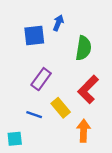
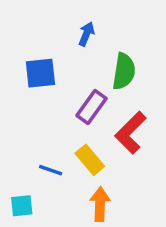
blue square: (34, 35) -> (40, 73), moved
purple rectangle: (41, 79) -> (92, 107), moved
orange arrow: (84, 131) -> (100, 204), moved

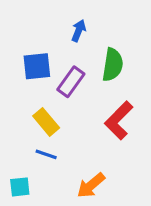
purple rectangle: (92, 107) -> (71, 82), moved
yellow rectangle: (90, 160) -> (46, 122), moved
orange arrow: (100, 204) -> (91, 185), turned -132

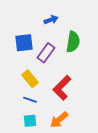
blue arrow: (79, 31) -> (51, 20), turned 48
red L-shape: (119, 120) -> (62, 88), moved
cyan square: (20, 187) -> (30, 121), moved

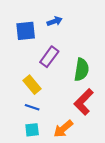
green semicircle: (73, 42) -> (82, 70), moved
blue square: (24, 43) -> (26, 31), moved
red L-shape: (62, 88) -> (84, 102), moved

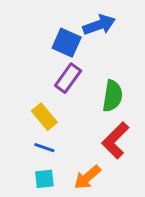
blue arrow: (55, 21) -> (99, 25), moved, size x1.5
blue square: (26, 31) -> (67, 43), moved, turned 30

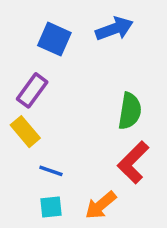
blue square: (67, 43) -> (54, 39), moved
purple rectangle: (68, 78) -> (32, 90), moved
yellow rectangle: (44, 117) -> (25, 132), moved

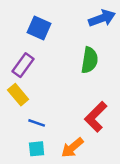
blue arrow: (114, 29) -> (102, 18), moved
green semicircle: (130, 111) -> (90, 60), moved

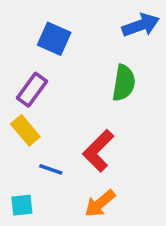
red L-shape: (96, 117) -> (98, 151), moved
cyan square: (37, 149) -> (22, 205), moved

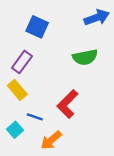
green semicircle: (124, 83) -> (85, 57), turned 70
orange arrow: (100, 203) -> (51, 140), moved
cyan square: (22, 205) -> (15, 130), moved, turned -35

